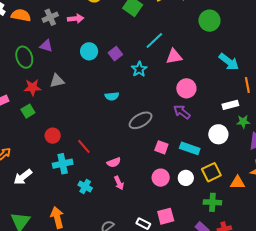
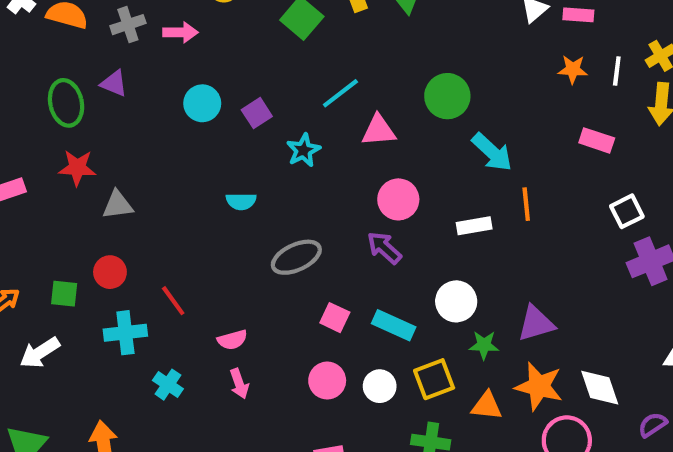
green circle: (209, 21) -> (447, 96), moved
gray triangle: (57, 81) -> (118, 205), moved
white rectangle: (230, 105) -> (474, 226), moved
green square: (28, 111) -> (64, 294), moved, turned 32
green star: (243, 122) -> (484, 345), moved

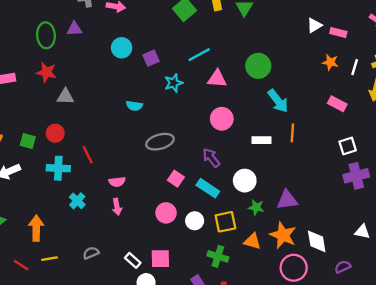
purple triangle: (114, 83) -> (74, 29), turned -35
purple arrow: (384, 248) -> (211, 158), moved

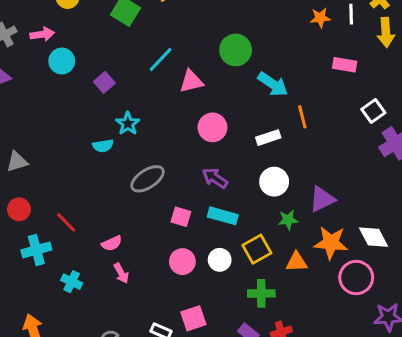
cyan circle: (122, 48) -> (62, 61), moved
cyan star: (174, 83) -> (128, 124), moved
white circle: (245, 181) -> (274, 182), moved

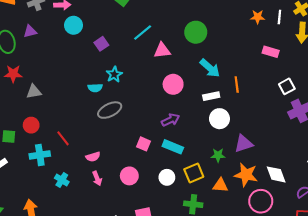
cyan arrow: (273, 84) -> (210, 68), moved
purple arrow: (215, 178) -> (171, 120), turned 114
gray ellipse: (148, 179) -> (110, 110), moved
white circle: (274, 182) -> (219, 119), moved
pink circle: (182, 262) -> (129, 176), moved

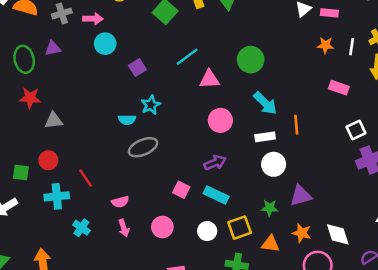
orange star: (246, 175) -> (302, 233), size x0.7

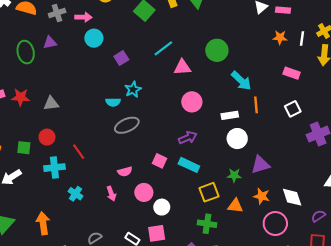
red star: (30, 98) -> (21, 97), moved
cyan arrow: (265, 103) -> (241, 81), moved
white square: (356, 130) -> (293, 109), moved
pink semicircle: (120, 202) -> (125, 171), moved
white circle: (207, 231) -> (162, 207), moved

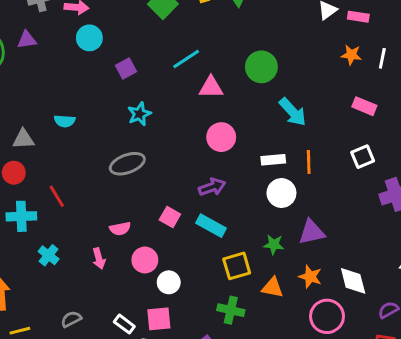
cyan semicircle: (113, 102) -> (65, 121), moved
gray triangle: (51, 103) -> (23, 139), moved
orange line: (256, 105) -> (309, 162), moved

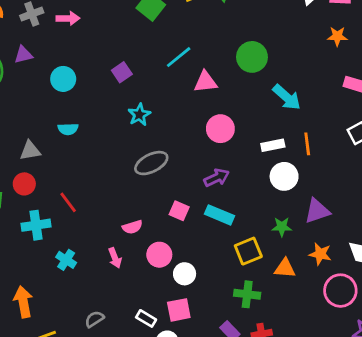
cyan circle: (89, 38) -> (63, 79), moved
gray ellipse: (127, 164) -> (151, 163), moved

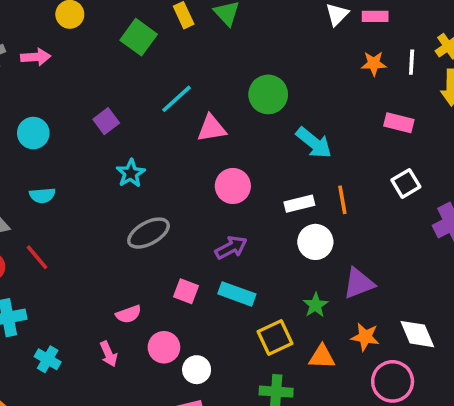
red line: (68, 202) -> (37, 257), moved
green star: (282, 227) -> (315, 305), turned -30

